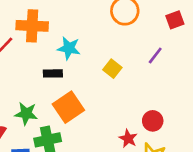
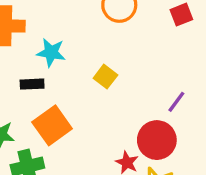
purple line: (155, 55) -> (176, 102), moved
red circle: (153, 121) -> (157, 140), size x1.5

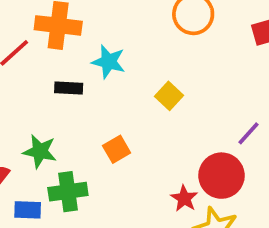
black rectangle: (32, 84) -> (69, 88), moved
orange square: (52, 125) -> (117, 149), moved, size x0.6

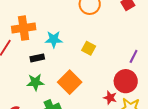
orange square: (117, 149) -> (70, 82), size x1.6
green star: (40, 151) -> (35, 82), moved

